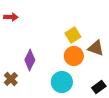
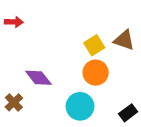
brown triangle: (96, 48) -> (124, 40), moved
purple diamond: (30, 60) -> (38, 78), turned -65

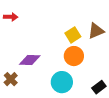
brown triangle: (124, 40) -> (96, 31), turned -42
purple diamond: (38, 78) -> (30, 60), turned -50

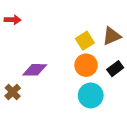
cyan circle: (62, 82) -> (91, 95), moved
black rectangle: (99, 87) -> (115, 69), moved

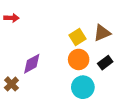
purple diamond: (35, 70) -> (32, 64), turned -30

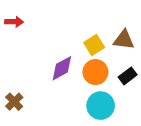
brown triangle: (102, 33) -> (124, 40), turned 30
purple diamond: (32, 64) -> (62, 68), moved

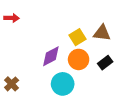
cyan circle: (101, 106) -> (63, 84), moved

